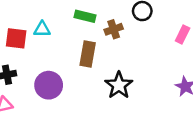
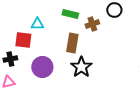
red square: (16, 38) -> (23, 40), moved
black star: (119, 85) -> (81, 67), moved

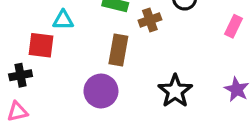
purple circle: (42, 67) -> (101, 91), moved
black star: (81, 67) -> (175, 91), moved

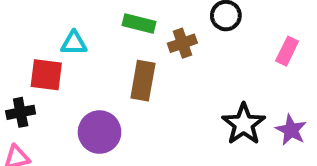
purple circle: (101, 91) -> (100, 132), moved
black star: (175, 91) -> (244, 124), moved

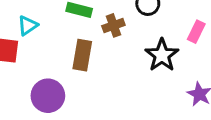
cyan triangle: (74, 43) -> (28, 25), turned -35
black star: (244, 124) -> (162, 55), moved

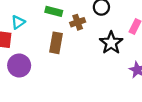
purple circle: (48, 96) -> (19, 66), moved

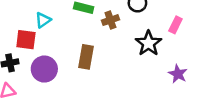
brown rectangle: (56, 43) -> (86, 57), moved

